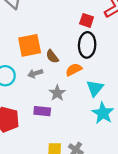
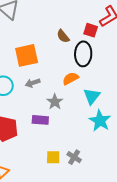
red square: (87, 20) -> (91, 30), moved
brown semicircle: (52, 56) -> (63, 36), moved

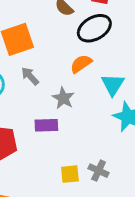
black ellipse: (83, 54) -> (94, 28), turned 65
gray arrow: (33, 83) -> (30, 76), turned 72

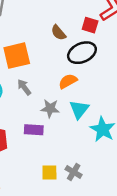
cyan triangle: (113, 85) -> (79, 109), moved
gray star: (63, 98) -> (50, 108), turned -30

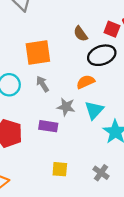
gray cross: (74, 172) -> (101, 173), moved

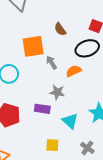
brown semicircle: (81, 34) -> (60, 29), moved
gray arrow: (43, 84) -> (51, 62), moved
cyan triangle: (94, 110) -> (70, 121), moved, turned -30

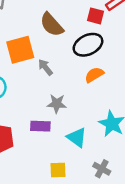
brown semicircle: (60, 29) -> (52, 25), size x1.5
orange semicircle: (74, 71) -> (94, 75), moved

